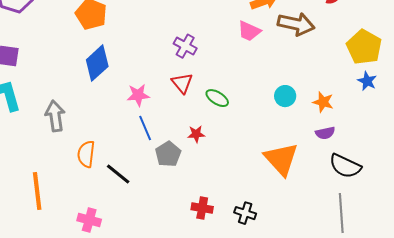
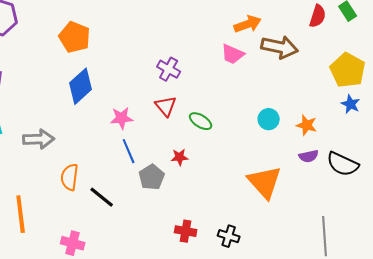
gray arrow: (55, 116) -> (39, 139), turned 96
black semicircle: (345, 166) -> (343, 164), moved

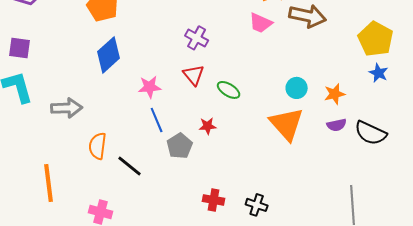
orange star: (307, 125) -> (335, 94), turned -30
orange triangle: (265, 182) -> (287, 124), moved

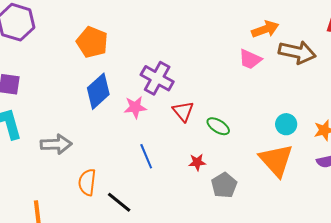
purple cross: (197, 38) -> (157, 78), moved, size x1.4
pink star: (150, 87) -> (135, 107), moved
gray pentagon: (180, 146) -> (224, 185), moved

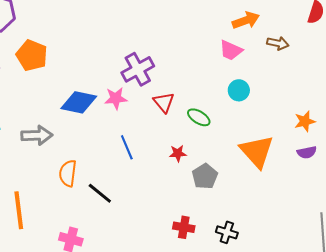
orange pentagon: (92, 42) -> (32, 55), moved
brown arrow: (297, 52) -> (278, 43), size x0.6
purple cross: (157, 78) -> (138, 69), turned 32
blue diamond: (98, 91) -> (79, 102), moved, turned 54
cyan circle: (286, 124) -> (239, 90), moved

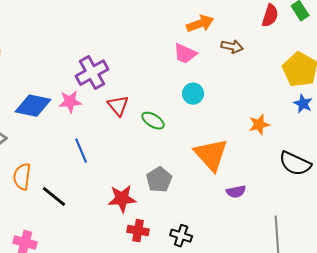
purple semicircle: (307, 152) -> (236, 192), moved
red star: (178, 153) -> (122, 199), moved, size x1.6

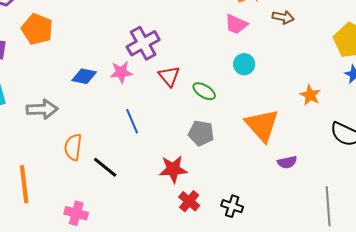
blue diamond: (33, 106) -> (84, 76), size x0.7
orange star: (259, 125) -> (310, 95), turned -30
gray pentagon: (159, 180) -> (201, 133), moved, turned -30
red cross: (138, 231) -> (189, 201), turned 30

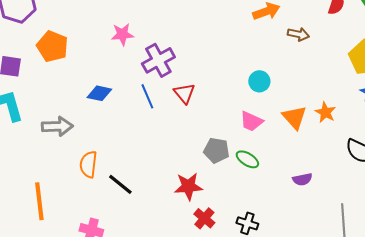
pink trapezoid: (236, 24) -> (251, 121), moved
pink star: (121, 72) -> (122, 34), moved
green ellipse: (204, 91) -> (247, 159), moved
blue line: (132, 121) -> (147, 96), moved
orange triangle: (262, 125) -> (294, 117), moved, size x0.7

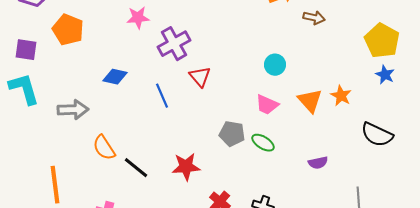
blue line: (147, 96) -> (162, 96), moved
orange semicircle: (88, 164) -> (104, 148), turned -40
red star: (188, 186) -> (186, 167), moved

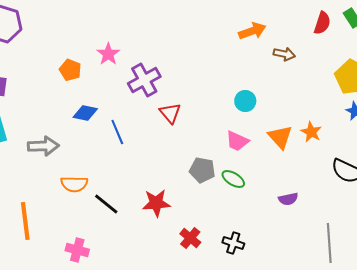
pink star: (138, 18) -> (108, 54), turned -30
orange pentagon: (68, 30) -> (70, 70), moved, size x0.7
blue line: (162, 96) -> (117, 132), moved
orange semicircle: (104, 148) -> (74, 184), turned -56

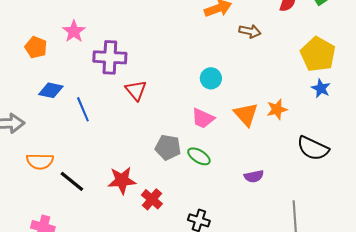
purple cross: (144, 80) -> (110, 57), turned 32
orange star: (311, 132) -> (277, 109), turned 30
red cross: (190, 238) -> (152, 199), moved

